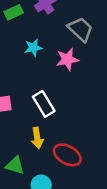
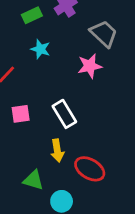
cyan star: (33, 48) -> (40, 49), moved, turned 30

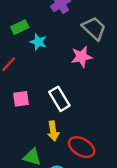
green rectangle: (32, 15) -> (20, 27), moved

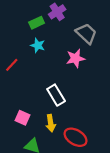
green rectangle: (20, 27) -> (37, 23), moved
pink square: (21, 99) -> (23, 118), moved, turned 32

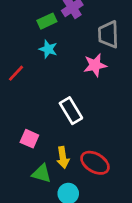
gray trapezoid: (86, 34) -> (108, 34), turned -135
yellow arrow: (51, 123) -> (63, 157), moved

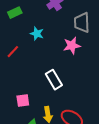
green rectangle: (47, 21) -> (15, 13), moved
pink square: (29, 139) -> (23, 101), turned -32

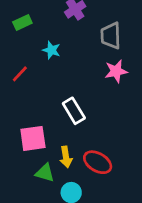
pink star: (72, 46) -> (116, 71), moved
pink square: (23, 101) -> (33, 138), size x1.5

